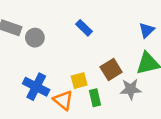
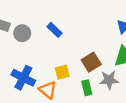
blue rectangle: (84, 28) -> (54, 30), moved
green rectangle: (95, 98) -> (87, 88), moved

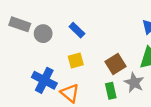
yellow square: (62, 72) -> (76, 60), moved
gray star: (109, 80) -> (134, 83), turned 30

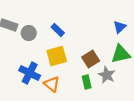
yellow square: (76, 60) -> (57, 56), size x1.5

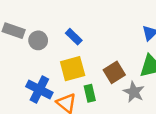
green rectangle: (87, 82) -> (90, 93), moved

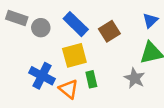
blue rectangle: (74, 37) -> (76, 24), size x1.5
brown square: (114, 72) -> (109, 31), moved

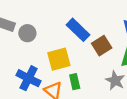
blue rectangle: (76, 24) -> (78, 30), moved
brown square: (109, 31) -> (102, 46), moved

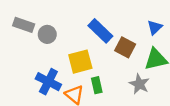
brown square: (102, 46) -> (125, 47), turned -30

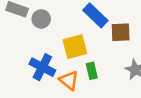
brown square: (125, 47) -> (121, 32), turned -30

